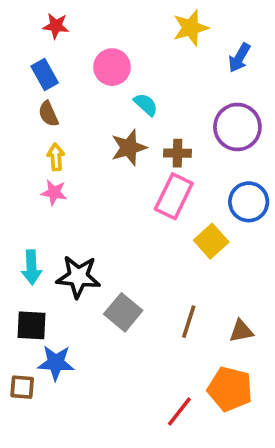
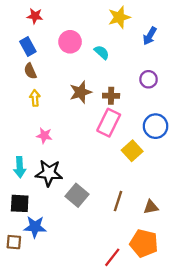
cyan semicircle: (146, 104) -> (102, 52), moved
purple circle: (237, 127) -> (149, 79), size x0.6
pink star: (54, 192) -> (44, 136), moved

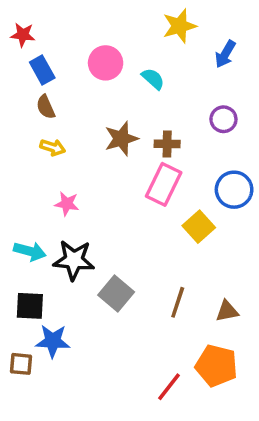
red star: (35, 16) -> (23, 35), moved
yellow arrow: (35, 98) -> (53, 147), turned 112
cyan arrow: (20, 167) -> (30, 251), turned -72

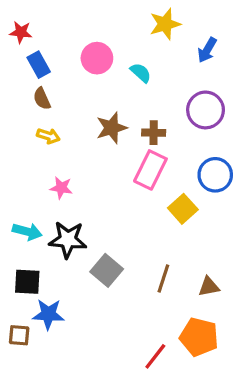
purple circle: (223, 119) -> (206, 110), size x1.5

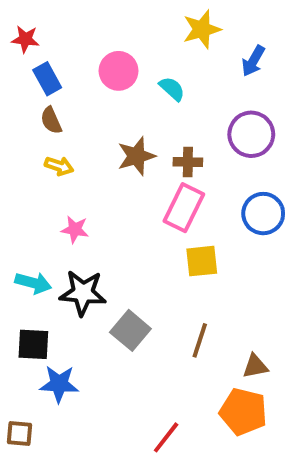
yellow square: (183, 209) -> (202, 261), moved, turned 36
brown triangle: (209, 287) -> (255, 366), moved
brown square: (19, 335) -> (19, 433), moved
red line: (155, 356) -> (166, 437), moved

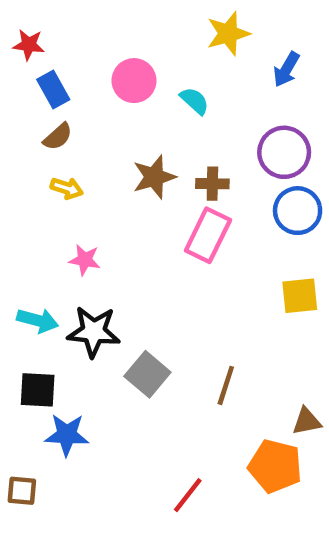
brown semicircle: (51, 120) -> (58, 137), turned -108
blue circle: (263, 214) -> (298, 211), moved
yellow square: (202, 261) -> (300, 296), moved
brown triangle: (255, 366) -> (307, 421), moved

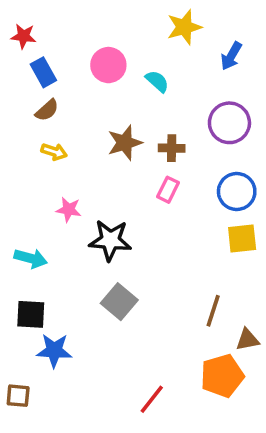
blue circle: (298, 211) -> (237, 191), moved
pink rectangle: (208, 235) -> (168, 190), size x0.6
black star: (94, 332) -> (110, 240), moved
brown line: (226, 385) -> (213, 311), moved
orange pentagon: (275, 466) -> (222, 376), turned -30

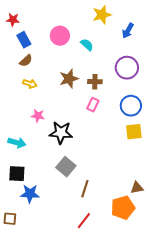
brown line: (213, 311) -> (85, 189), moved

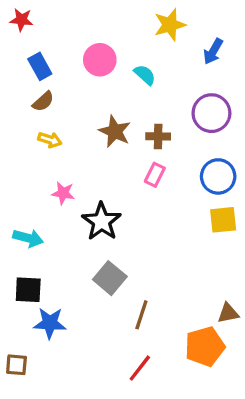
red star: (13, 20) -> (21, 20), moved
brown star: (69, 79) -> (115, 131), turned -30
black star: (61, 133) -> (101, 221), turned 30

